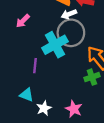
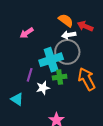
green cross: (92, 77) -> (60, 77), moved
white star: (44, 108) -> (43, 88), moved

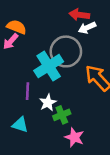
orange semicircle: (66, 20) -> (17, 27), moved
white arrow: (69, 35) -> (87, 28), moved
green cross: (60, 77) -> (62, 115), moved

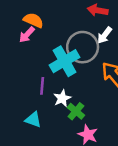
white arrow: (87, 28) -> (105, 35), moved, turned -30
green cross: (62, 115) -> (76, 111), turned -30

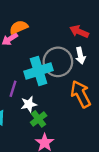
orange semicircle: (33, 20) -> (19, 27), turned -60
white arrow: (105, 35) -> (80, 56), turned -63

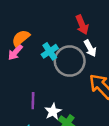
red arrow: (79, 31) -> (82, 25), turned -120
cyan cross: (39, 71) -> (50, 51), moved, size x0.6

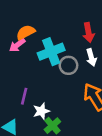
cyan cross: (50, 51) -> (51, 52), size x1.5
gray circle: (70, 61) -> (68, 65), size x0.6

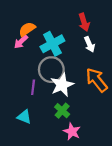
gray circle: (68, 65) -> (51, 70), moved, size x1.5
white star: (41, 111) -> (62, 85), moved, size x1.5

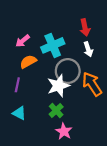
orange semicircle: (27, 29) -> (28, 62), moved
gray circle: (51, 70) -> (68, 71), moved
purple line: (33, 87) -> (17, 85), moved

